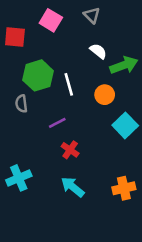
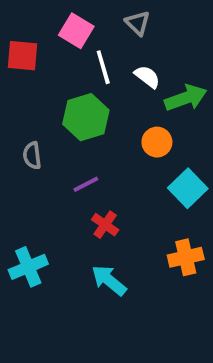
green hexagon: (38, 75) -> (86, 117), moved
white line: (69, 84) -> (103, 67), moved
orange cross: (124, 188) -> (186, 257), moved

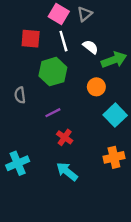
gray triangle: (138, 23) -> (85, 14), turned 35
pink square: (76, 31) -> (59, 14), moved
red square: (23, 56) -> (31, 39), moved

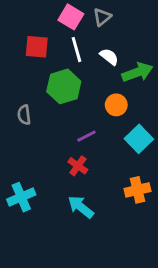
purple line: (53, 113) -> (86, 136), moved

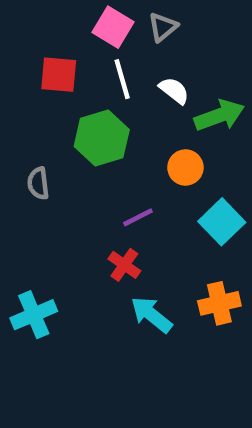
cyan arrow: (81, 207) -> (151, 315), moved

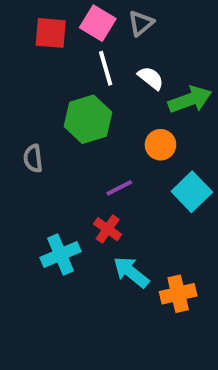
red square: (59, 75) -> (51, 33), moved
orange cross: (219, 303) -> (178, 294), moved
cyan cross: (34, 315) -> (60, 255), moved

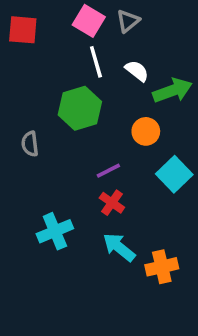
red square: (51, 33) -> (23, 30), moved
red cross: (108, 229) -> (112, 203), moved

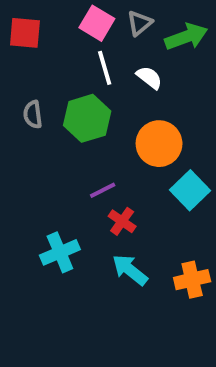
green arrow: (173, 90) -> (186, 37), moved
orange circle: (146, 131) -> (159, 144), size x1.5
gray semicircle: (30, 144) -> (33, 114), moved
purple line: (108, 171) -> (103, 190), moved
orange cross: (162, 267) -> (192, 280), moved

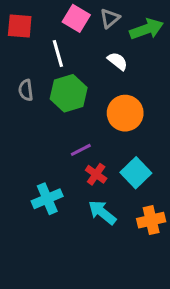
white line: (105, 68) -> (58, 53), moved
cyan square: (190, 190) -> (136, 173), moved

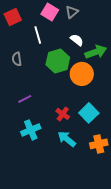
red square: (20, 26) -> (13, 17), turned -30
green arrow: (147, 29) -> (96, 52), moved
green hexagon: (69, 93) -> (58, 61), moved
purple line: (81, 150) -> (25, 99), moved

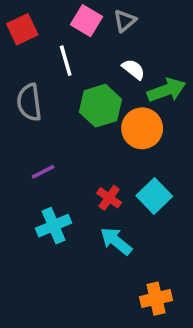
gray semicircle: (17, 59) -> (29, 102), size x1.5
orange cross: (99, 144) -> (156, 299), moved

